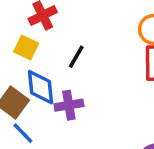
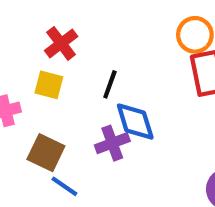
blue diamond: (41, 87) -> (135, 122), moved

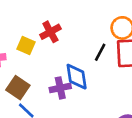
red cross: (61, 43) -> (50, 32), moved
black line: (110, 84) -> (100, 52), moved

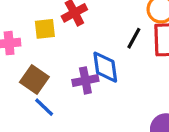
yellow square: (26, 45) -> (45, 29), turned -30

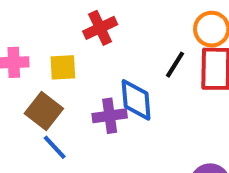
yellow square: (45, 29) -> (63, 67), moved

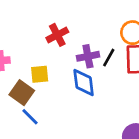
yellow square: (63, 67) -> (40, 74), moved
purple cross: (110, 116) -> (88, 56), moved

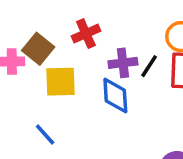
yellow square: (40, 74) -> (61, 82), size x1.4
brown square: (22, 93) -> (38, 49), moved

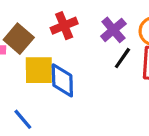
purple cross: (123, 63) -> (113, 30), moved, turned -35
blue diamond: (115, 96) -> (62, 80), moved

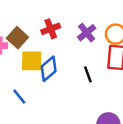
black line: (122, 58) -> (88, 74), moved, turned -56
blue diamond: (62, 80) -> (49, 69), turned 50

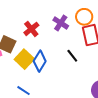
yellow square: (32, 61) -> (24, 59), turned -30

